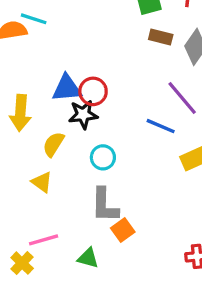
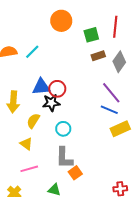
cyan line: (34, 19) -> (32, 52), moved, turned -63
brown rectangle: (161, 37) -> (98, 56), turned -32
blue line: (161, 126) -> (109, 110), moved
pink line: (44, 240) -> (29, 169), moved

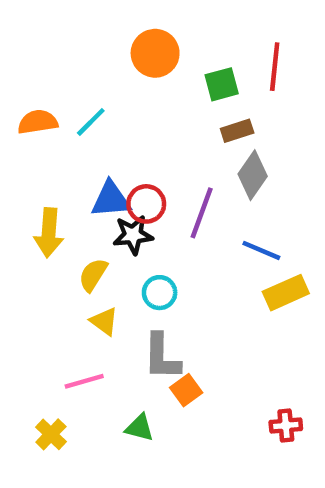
gray diamond: (119, 62) -> (253, 175), moved
purple line: (111, 93) -> (202, 213), moved, turned 60
yellow triangle: (26, 144) -> (104, 321), moved

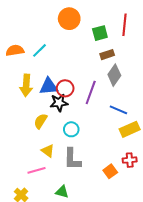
yellow arrow: (49, 233) -> (26, 85), moved
yellow triangle: (104, 321) -> (48, 151), moved
orange square: (186, 390) -> (110, 171), moved
red cross: (286, 425) -> (130, 160), moved

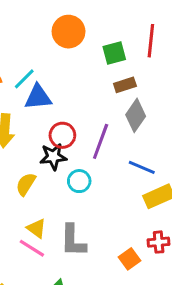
blue triangle: (49, 86) -> (38, 97), moved
cyan circle: (71, 129) -> (79, 181), moved
pink line: (36, 170) -> (32, 248), moved, turned 48

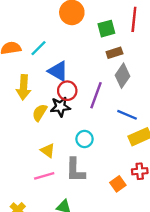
blue triangle: (38, 97) -> (58, 71), moved, turned 35
cyan circle: (79, 181) -> (84, 139), moved
yellow semicircle: (26, 184) -> (40, 113), moved
yellow triangle: (36, 228) -> (48, 151), moved
pink line: (32, 248) -> (44, 176), turned -48

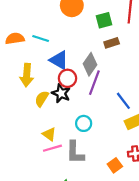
cyan line: (38, 48) -> (41, 39), turned 63
gray diamond: (122, 76) -> (90, 64), moved
black star: (60, 107) -> (61, 93), turned 30
blue line: (127, 115) -> (123, 101), turned 30
pink line: (44, 176) -> (52, 148), moved

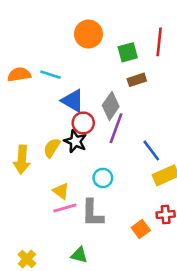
yellow arrow: (27, 75) -> (22, 160), moved

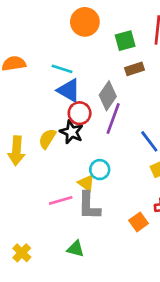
cyan line: (51, 75) -> (62, 69), moved
yellow triangle: (61, 191) -> (86, 183), moved

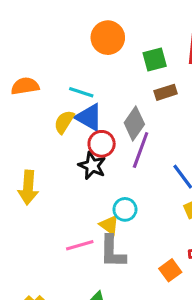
yellow semicircle: (47, 139) -> (64, 122), moved

